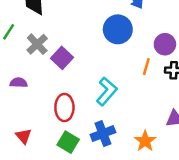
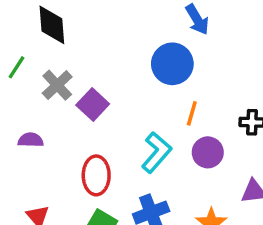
purple circle: (165, 44) -> (208, 152), moved
orange line: (146, 67) -> (192, 113), moved

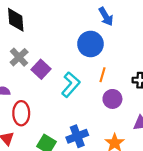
cyan L-shape: (156, 152) -> (71, 85), moved
red ellipse: (96, 175) -> (21, 113), moved

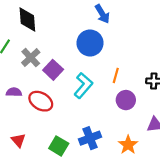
blue arrow: (106, 16) -> (102, 14), moved
blue circle: (90, 44) -> (90, 43), moved
red ellipse: (21, 113) -> (41, 101), moved, turned -60

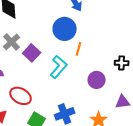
orange line: (116, 75) -> (79, 49), moved
red ellipse: (41, 101) -> (21, 96), moved

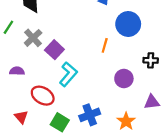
blue circle: (65, 29) -> (128, 24), moved
cyan L-shape: (59, 67) -> (68, 74), moved

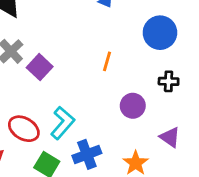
blue circle: (128, 24) -> (160, 33), moved
cyan L-shape: (68, 74) -> (63, 123), moved
purple triangle: (152, 102) -> (170, 137), turned 42

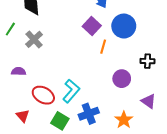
blue circle: (160, 33) -> (124, 26), moved
purple square: (40, 67) -> (92, 26), moved

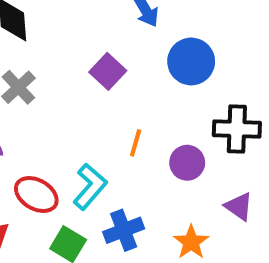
purple square: (92, 26) -> (108, 71), moved
orange line: (103, 47) -> (136, 143), moved
black cross: (148, 61) -> (237, 129), size x1.6

